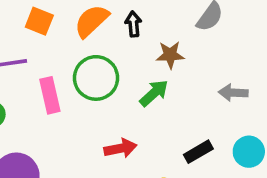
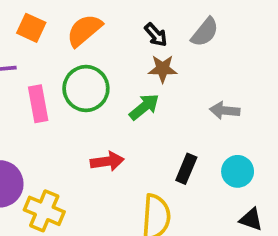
black arrow: (133, 24) -> (156, 35), moved, turned 140
black rectangle: (198, 152) -> (186, 169), turned -40

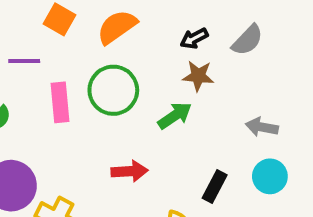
black arrow: (156, 35) -> (194, 38), turned 100
cyan circle: (238, 171) -> (270, 176), moved

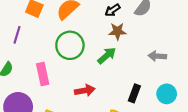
purple line: (24, 61) -> (17, 35), turned -66
pink rectangle: (60, 102) -> (43, 74), moved
cyan circle: (270, 176) -> (167, 94), moved

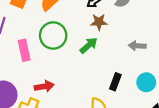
pink rectangle: (43, 74) -> (24, 50), moved
red arrow: (85, 90) -> (44, 86), moved

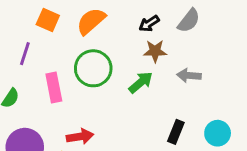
gray arrow: (137, 46) -> (189, 76), moved

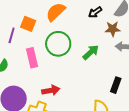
orange square: (48, 20) -> (28, 24), moved
brown star: (155, 51) -> (113, 29), moved

